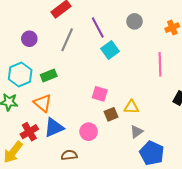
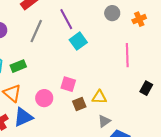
gray circle: (134, 21) -> (112, 13), moved
pink circle: (89, 132) -> (44, 98), moved

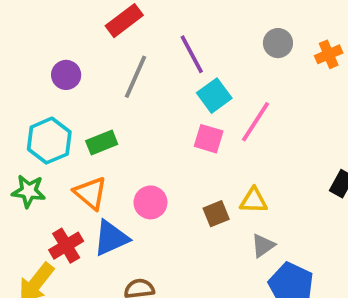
pink line: (127, 55) -> (255, 122), moved, turned 35
pink square: (68, 84) -> (209, 139), moved

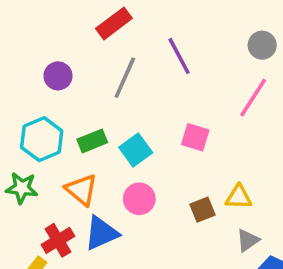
cyan square: (214, 96) -> (136, 150), moved
pink line: (255, 122) -> (253, 98), moved

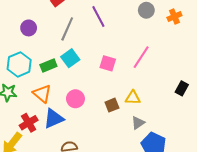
pink line: (253, 98) -> (141, 57), moved
cyan square: (136, 150) -> (70, 58), moved

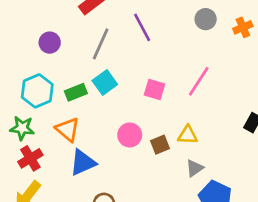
pink circle: (75, 99) -> (130, 135), moved
red cross: (29, 123) -> (30, 158), moved

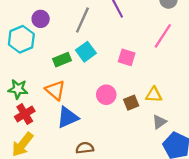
pink line: (199, 81) -> (163, 36), moved
cyan hexagon: (37, 91) -> (21, 39), moved

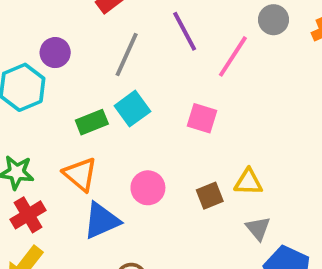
pink line: (163, 36) -> (233, 56), moved
pink circle: (106, 95) -> (148, 188), moved
gray triangle: (159, 122) -> (258, 228), turned -35

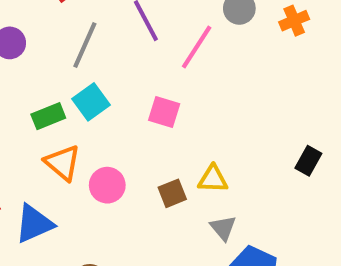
orange triangle: (80, 174) -> (63, 163), moved
blue triangle: (102, 221) -> (34, 224), moved

